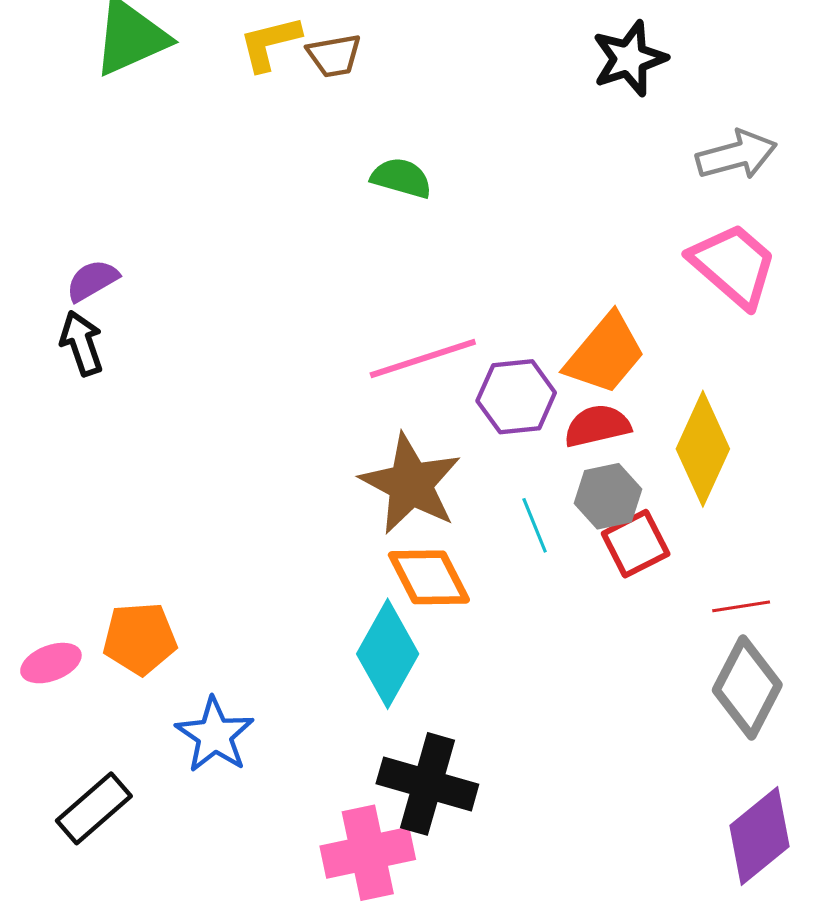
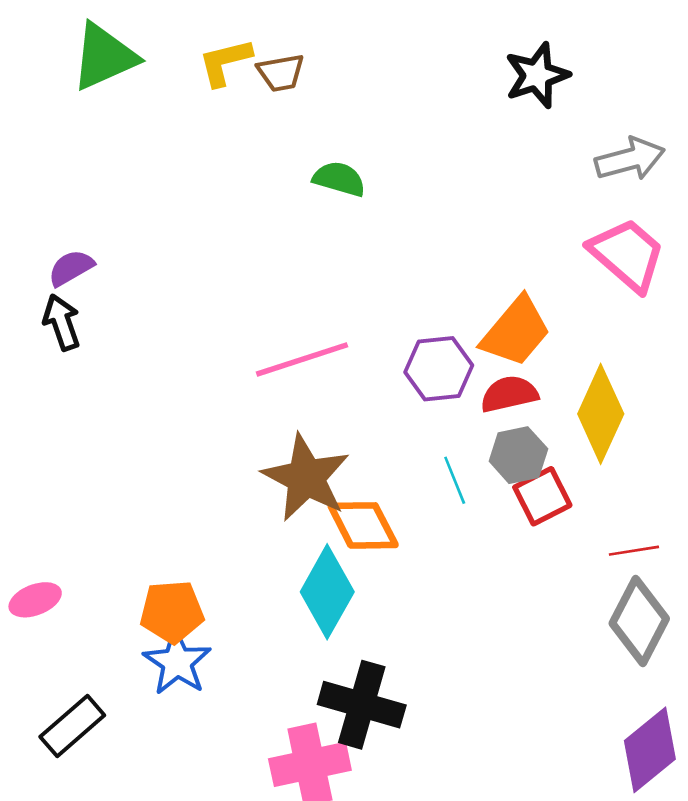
pink line: (423, 359) -> (302, 359), moved
brown star: (411, 484) -> (306, 478), moved
orange pentagon: (140, 639) -> (172, 612), moved

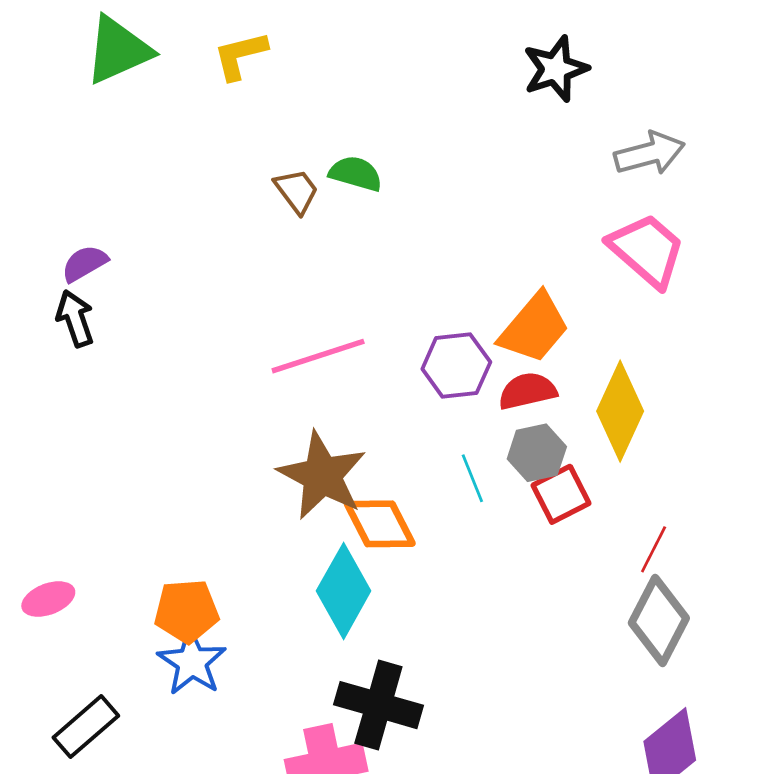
brown trapezoid: (281, 73) -> (297, 191), moved, turned -117
red line: (634, 551) -> (654, 549), turned -54

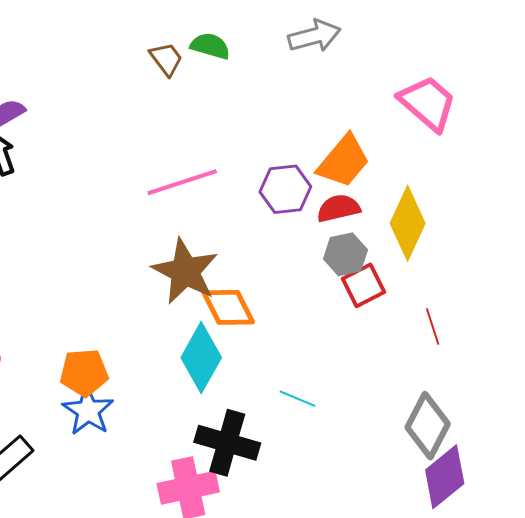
gray arrow: (650, 153) -> (314, 36), moved
cyan line: (472, 478) -> (297, 399), moved, turned -45
red line: (654, 549) -> (433, 326), turned -45
gray diamond: (659, 620) -> (428, 426), moved

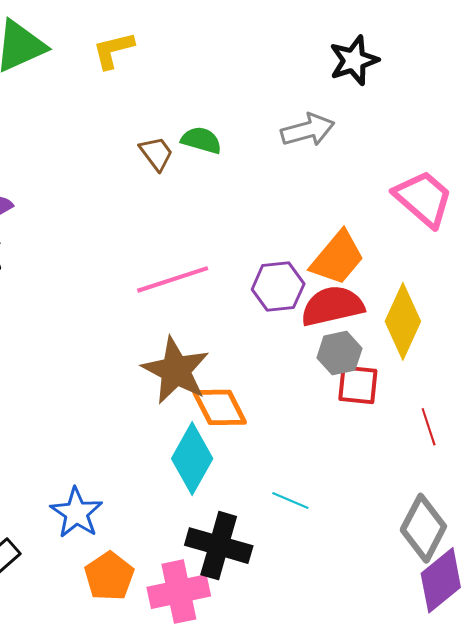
red semicircle: (338, 208) -> (332, 306), size x1.4
red square: (364, 285) -> (358, 385), turned 33
orange pentagon: (84, 373) -> (109, 576), moved, turned -30

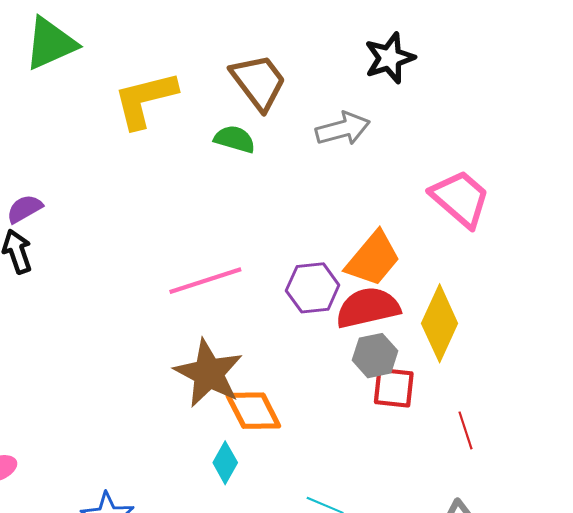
yellow L-shape: (113, 50) -> (145, 100), moved, size x1.5
brown trapezoid: (156, 154) -> (259, 82), moved, size x1.6
cyan diamond: (192, 459) -> (225, 463), size x0.6

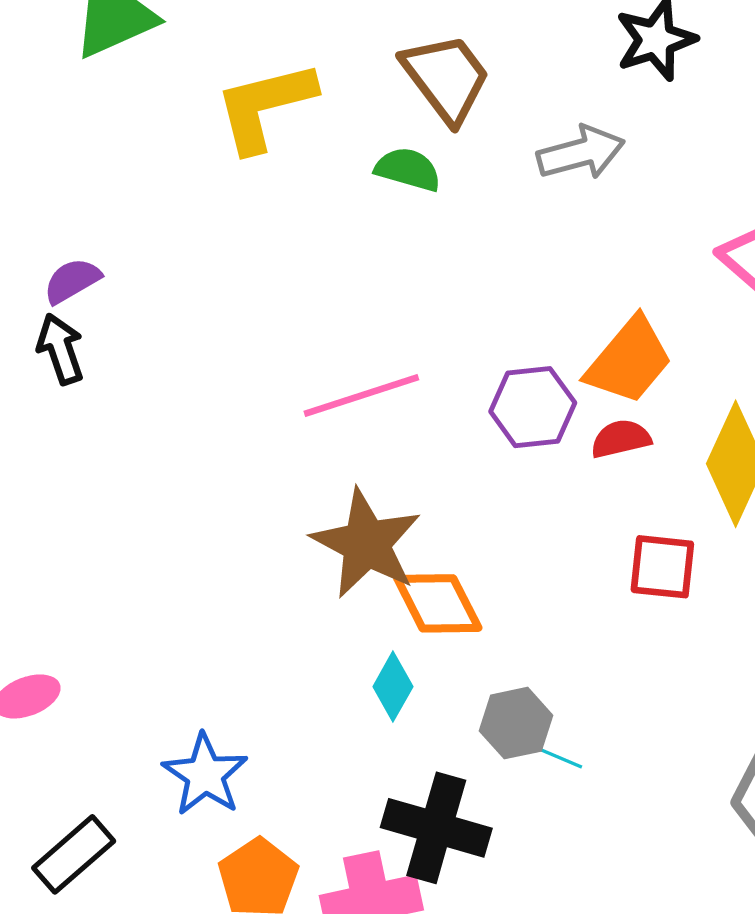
red semicircle: (368, 308) -> (621, 439), size x0.6
gray hexagon: (375, 356) -> (516, 723), moved

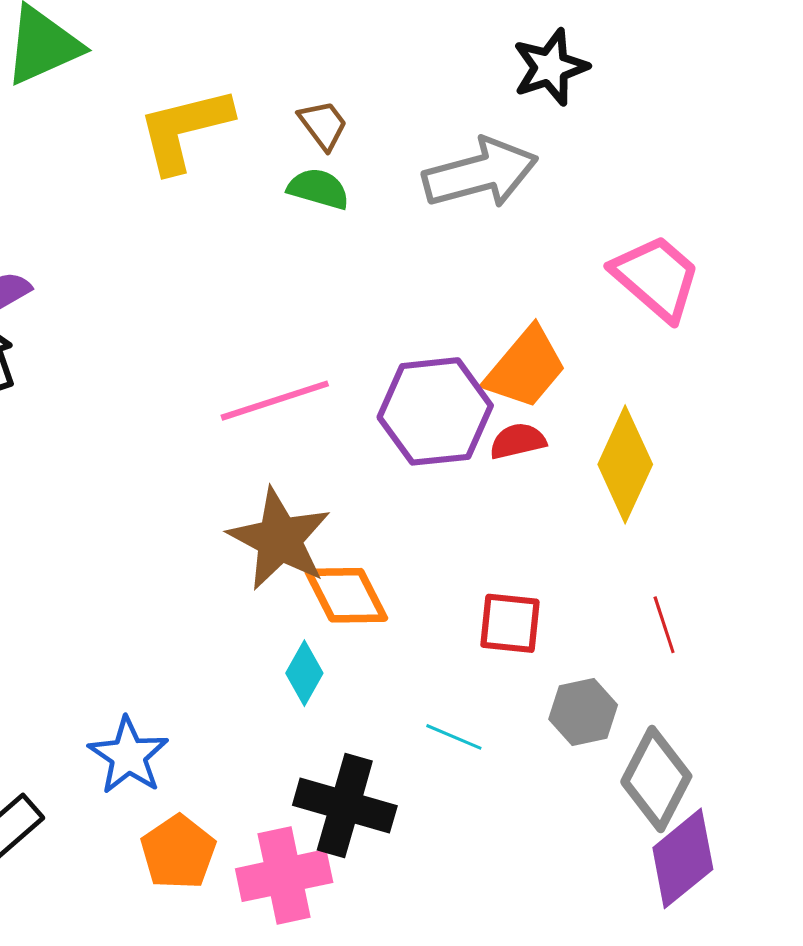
brown trapezoid: (446, 78) -> (323, 125), moved, size x0.6
gray arrow: (581, 153) -> (480, 173), size x1.4
purple hexagon: (533, 407) -> (435, 411), size x1.4
red square: (662, 567) -> (510, 623), moved
gray hexagon: (516, 723) -> (583, 712), moved

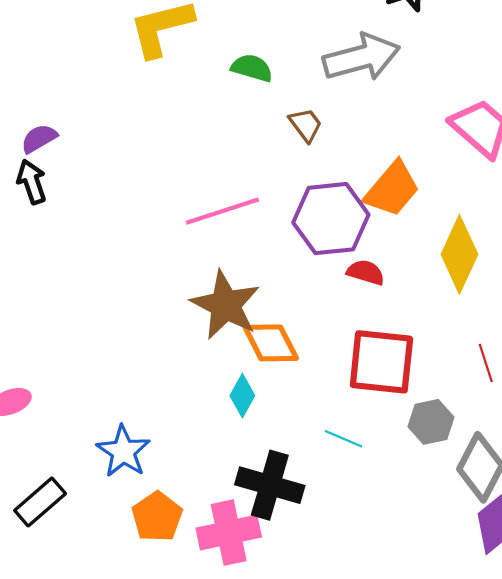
brown trapezoid: (323, 125) -> (306, 125), moved
red semicircle: (518, 441) -> (366, 272), moved, turned 30
red square: (510, 623) -> (381, 362), size x1.6

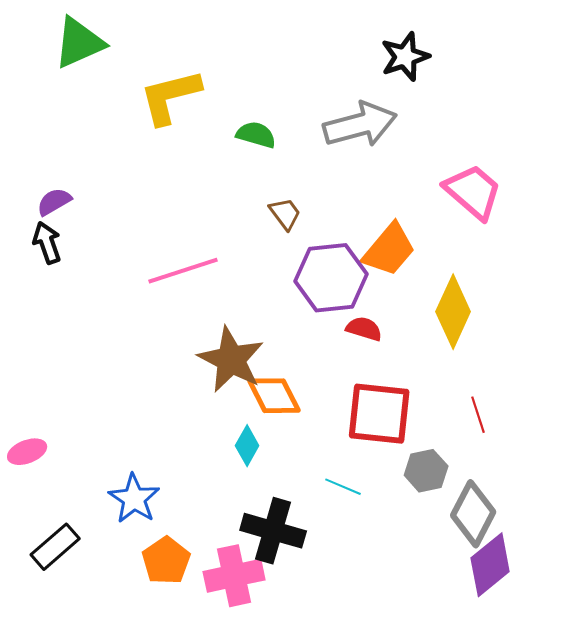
brown trapezoid: (306, 125) -> (285, 214), moved
pink line: (222, 211) -> (183, 271), moved

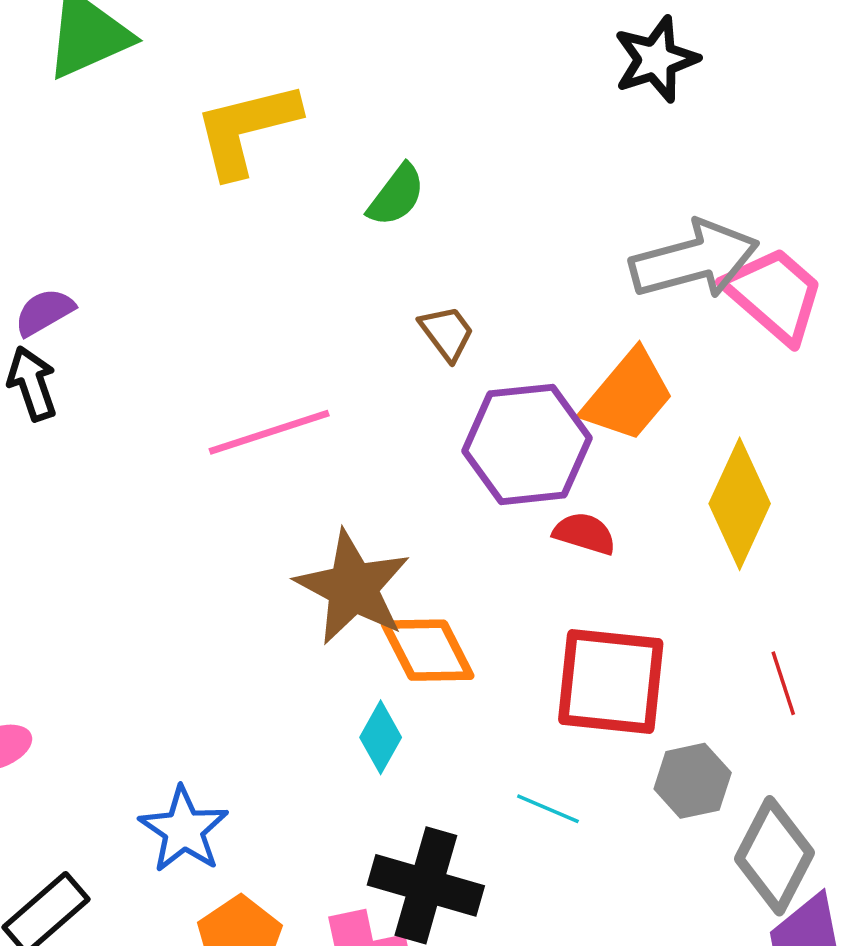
gray arrow: (360, 125) -> (694, 260), moved
green semicircle: (256, 135) -> (396, 195), turned 111

